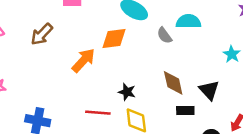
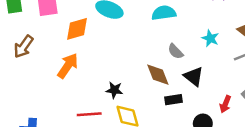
gray semicircle: (164, 35) -> (176, 51), moved
orange diamond: (114, 39) -> (77, 29), moved

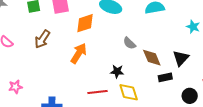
gray semicircle: (176, 51) -> (129, 43), moved
black triangle: (194, 76) -> (181, 58), turned 36

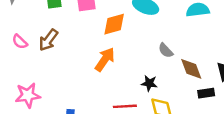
brown arrow: (42, 39) -> (48, 40), moved
pink star: (15, 87) -> (28, 95), size x1.5

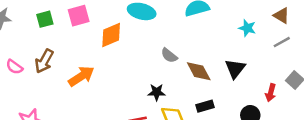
orange arrow: (105, 59) -> (81, 76), moved, turned 30
black rectangle: (206, 93) -> (205, 106), moved

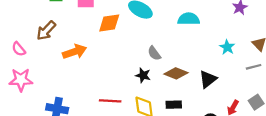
pink semicircle: (14, 67) -> (19, 49), moved
brown diamond: (199, 71) -> (176, 73), turned -55
black star: (157, 92) -> (143, 75), moved

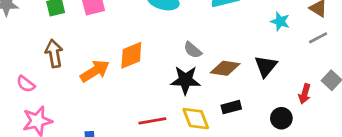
orange diamond: (109, 23) -> (131, 55), moved
brown arrow: (46, 31) -> (54, 53), turned 140
black star: (143, 75) -> (185, 80), size x1.5

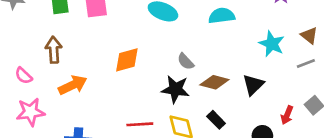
cyan star: (280, 21) -> (272, 44), size x1.4
orange arrow: (95, 71) -> (73, 85), moved
black rectangle: (231, 107) -> (216, 120), turned 54

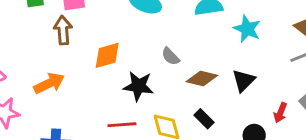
cyan star: (272, 44) -> (247, 29), moved
brown arrow: (54, 50) -> (63, 30), moved
black star: (175, 89) -> (138, 86), moved

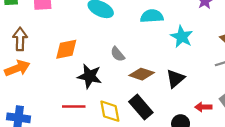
brown arrow: (63, 30) -> (20, 39), moved
red arrow: (280, 113) -> (203, 107), turned 63
black rectangle: (204, 119) -> (141, 107), size x1.5

